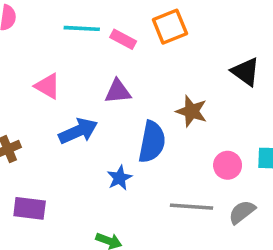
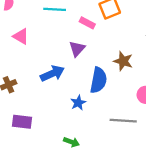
pink rectangle: (123, 39) -> (87, 23), moved
pink triangle: (48, 86) -> (21, 36), moved
purple triangle: (118, 91) -> (77, 49), turned -42

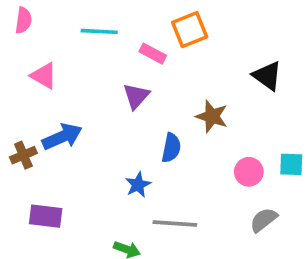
blue arrow: (52, 73) -> (62, 137), moved
blue semicircle: (98, 80) -> (171, 148), size x0.7
gray line: (123, 121) -> (175, 224), moved

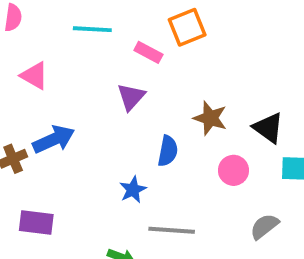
black triangle: (267, 76) -> (268, 128), moved
pink circle: (249, 172) -> (233, 170), moved

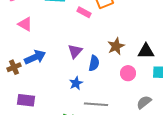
purple triangle: (131, 97) -> (75, 51), moved
brown star: (210, 118) -> (116, 46), turned 30
black triangle: (268, 128) -> (146, 51), turned -36

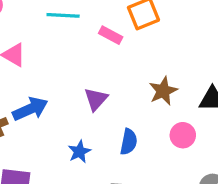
blue semicircle: (94, 63) -> (129, 142), moved
blue star: (76, 83) -> (79, 152), moved

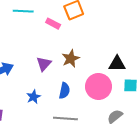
brown star: (163, 91) -> (71, 59), moved
pink circle: (183, 135) -> (98, 86), size x1.6

